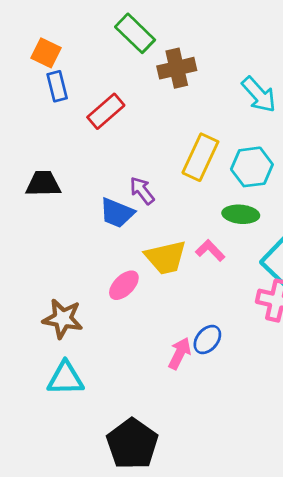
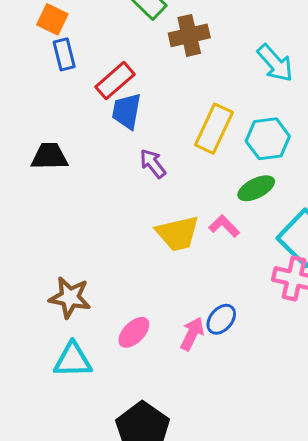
blue trapezoid: (117, 213) -> (127, 111), moved, turned 78
green ellipse: (241, 214) -> (256, 188), turned -32
pink ellipse: (124, 285) -> (134, 332), moved

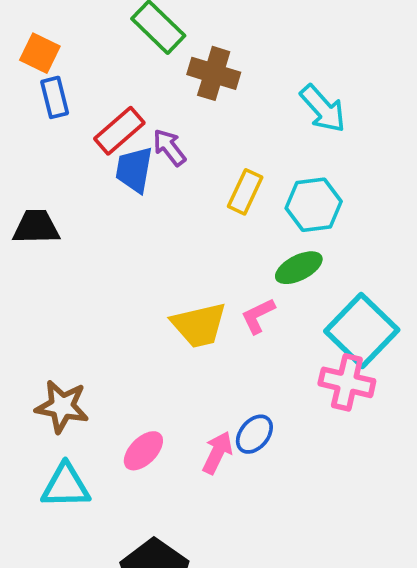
brown cross: (189, 35) -> (214, 73), turned 30
yellow rectangle: (214, 129) -> (245, 192), size x0.7
purple arrow: (153, 164) -> (169, 147), moved
pink L-shape: (224, 226) -> (258, 316), turned -72

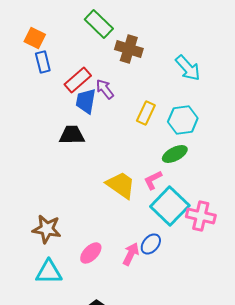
black trapezoid: (36, 227) -> (72, 135), moved
yellow trapezoid: (199, 325) -> (121, 185), turned -132
cyan square: (362, 331) -> (170, 206), moved

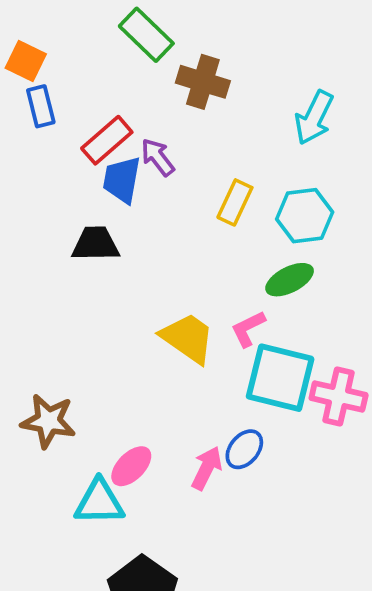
cyan arrow: (188, 68) -> (314, 118), turned 68
cyan square: (170, 206) -> (280, 378), turned -30
cyan triangle: (49, 272) -> (99, 502), moved

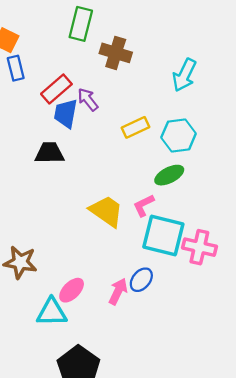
green rectangle: (146, 35) -> (81, 24), turned 60
yellow rectangle: (235, 202) -> (135, 127), turned 40

